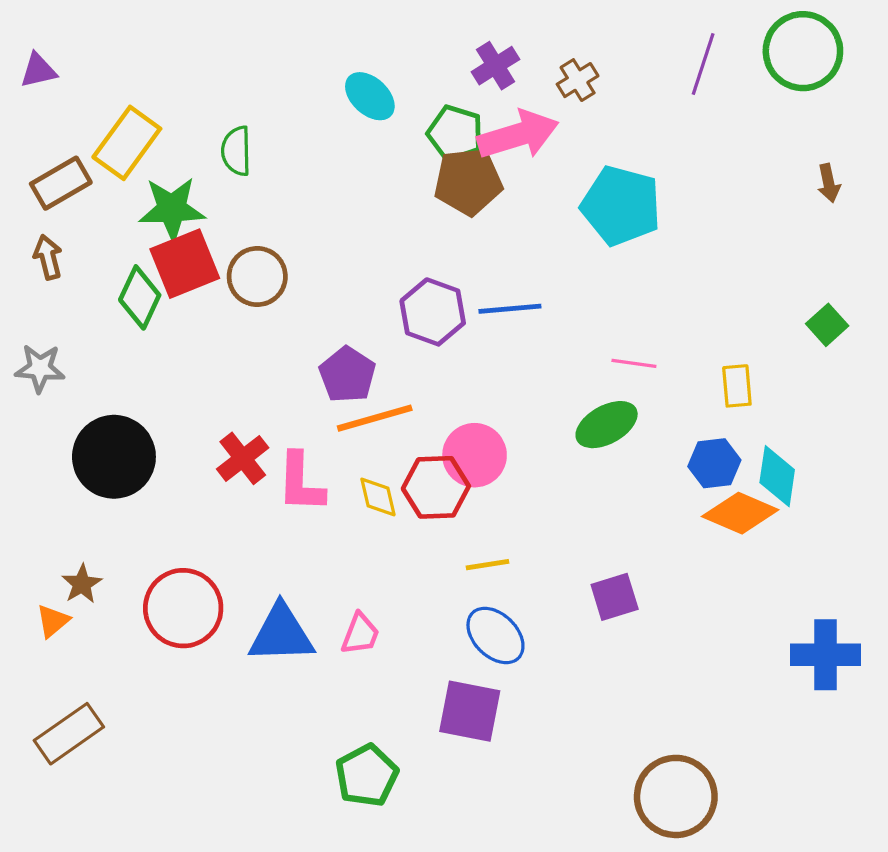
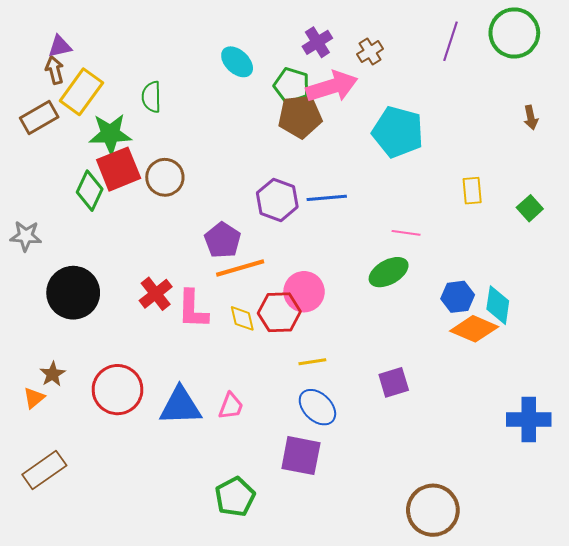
purple triangle: (38, 70) -> (60, 46), moved
brown arrow: (48, 257) -> (55, 70), moved
yellow rectangle: (737, 386) -> (472, 191), moved

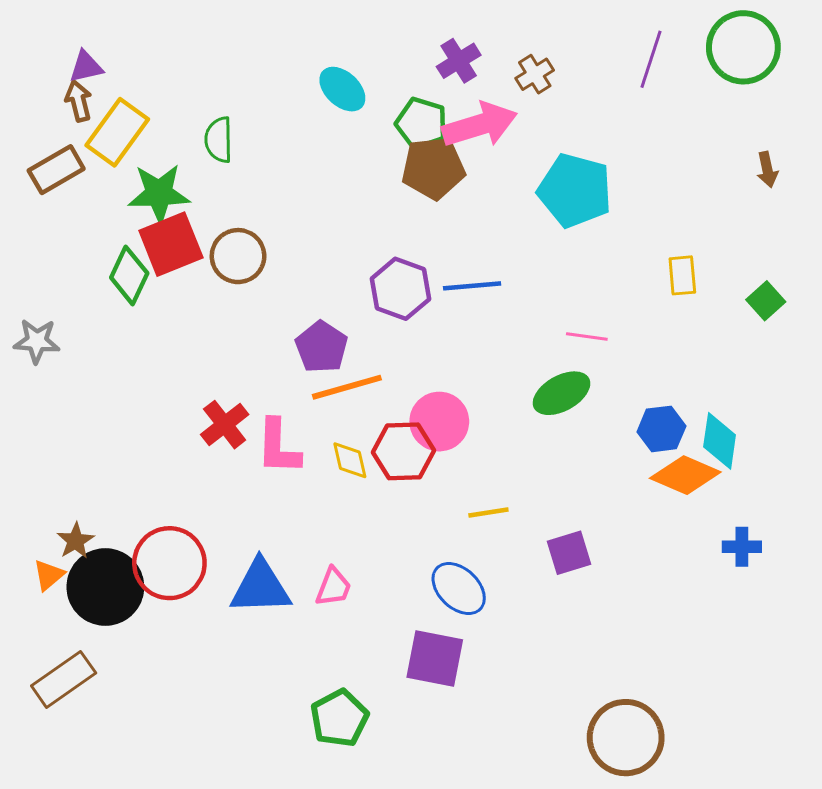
black circle: (73, 293) -> (105, 587), moved
yellow line: (312, 362) -> (488, 512), moved
blue cross: (529, 419) -> (742, 547), moved, size x0.6

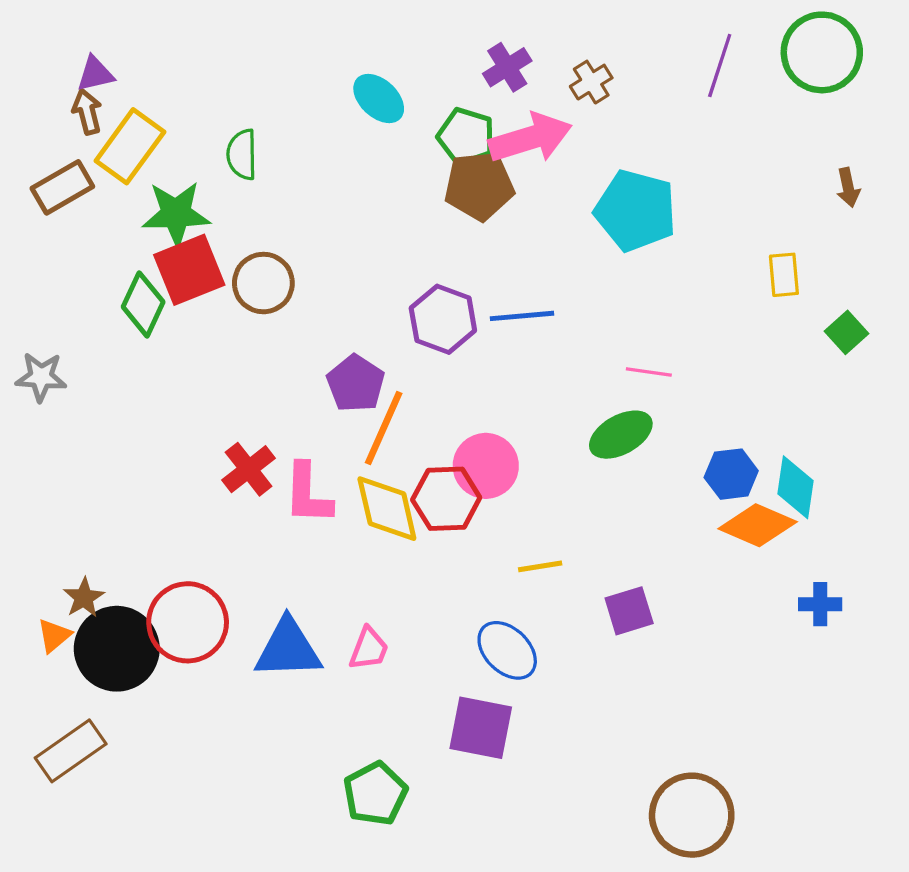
yellow rectangle: (682, 275) -> (784, 275), moved
orange line: (347, 387) -> (384, 428), turned -50
yellow diamond: (350, 460) -> (387, 509), size x1.6

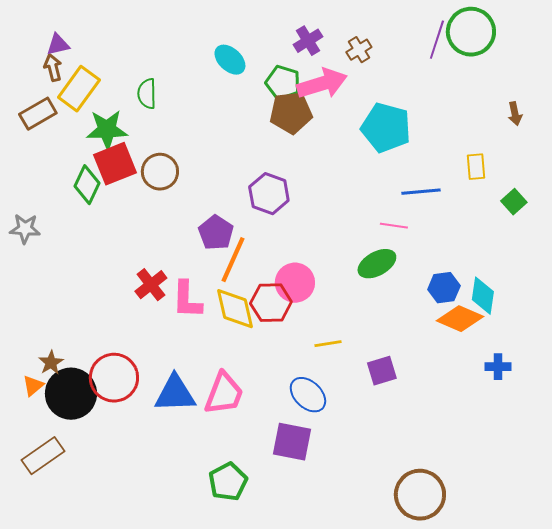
green circle: (822, 52) -> (471, 32), moved
blue line: (522, 316) -> (421, 192), moved
pink trapezoid: (369, 649) -> (224, 394), size x1.6

